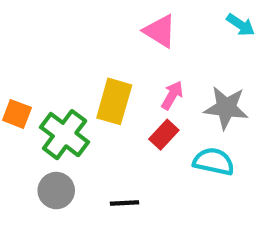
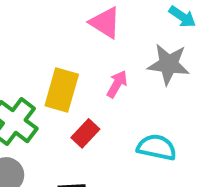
gray star: (226, 108) -> (169, 64), moved
red rectangle: (164, 135) -> (85, 133), moved

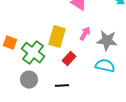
gray star: (169, 64) -> (107, 41), moved

